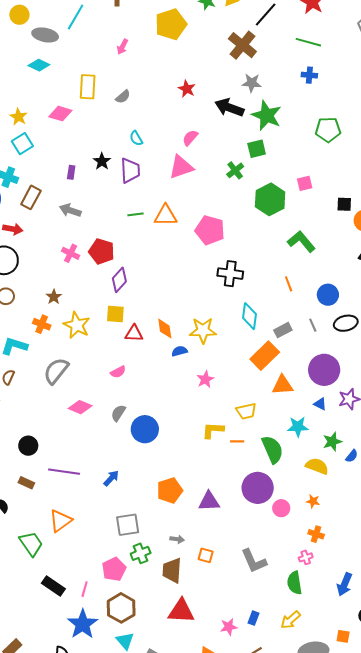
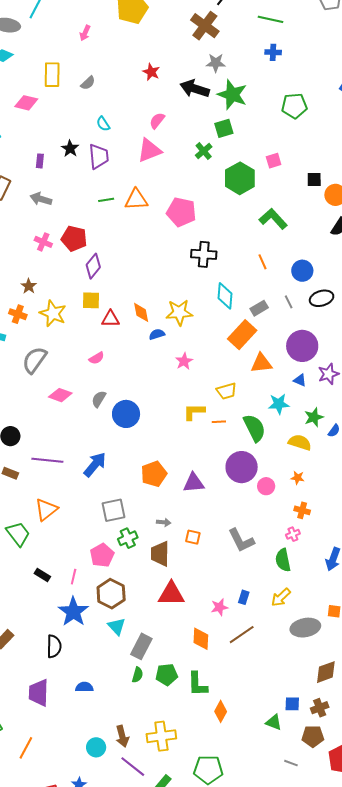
blue arrow: (111, 478) -> (95, 465), size x1.5
black rectangle: (53, 586) -> (42, 575), size x0.7

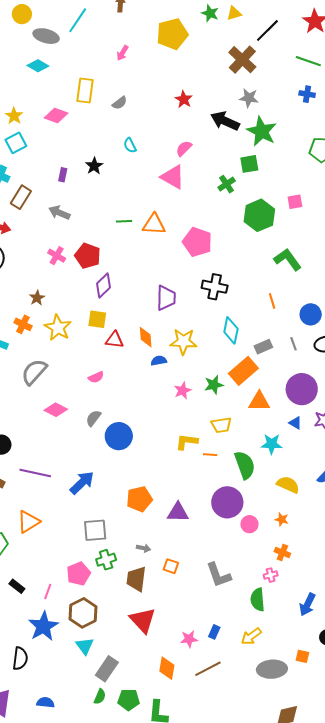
pink triangle: (149, 150) -> (173, 177), turned 44
purple trapezoid: (99, 156) -> (166, 298), moved
green star: (314, 417) -> (214, 385), moved
red triangle: (171, 594) -> (143, 620), turned 40

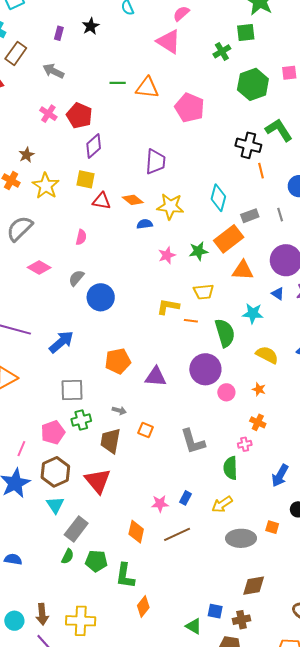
black cross: (215, 287) -> (248, 145), moved
orange diamond: (146, 337) -> (133, 200), turned -50
pink semicircle: (96, 377) -> (81, 237), turned -56
red triangle: (143, 620) -> (98, 481), moved

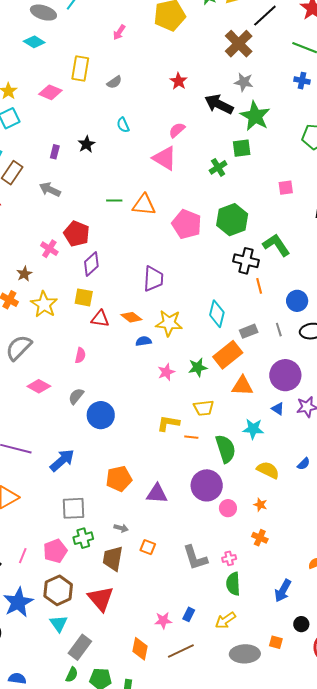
green hexagon: (253, 84) -> (232, 220), moved
pink cross: (48, 114) -> (49, 249), moved
pink cross: (245, 444) -> (229, 558), moved
pink line: (21, 449) -> (23, 556), moved

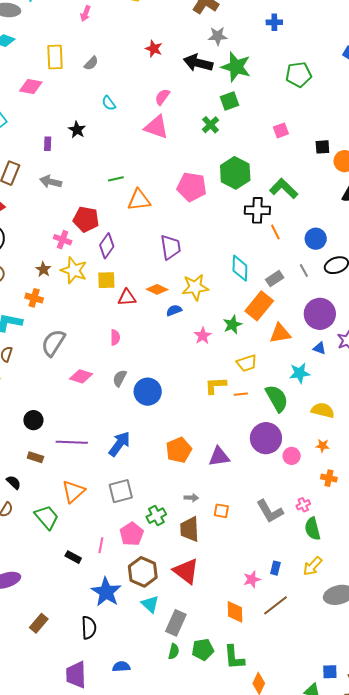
orange triangle: (144, 205) -> (139, 200), moved
yellow star: (44, 304) -> (74, 270), moved
gray square: (74, 508) -> (121, 491), moved

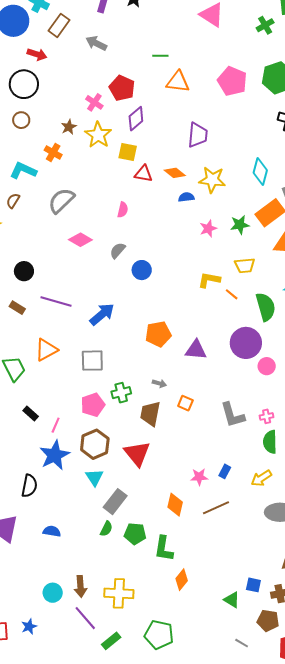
blue circle: (148, 392) -> (142, 270), size x0.7
orange line: (241, 394) -> (232, 294), turned 32
pink line: (101, 545) -> (56, 425), moved

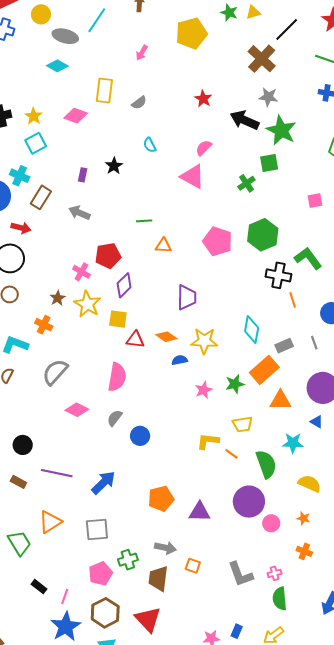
orange triangle: (178, 82) -> (163, 246), size x0.7
red pentagon: (122, 88) -> (108, 256), turned -30
pink semicircle: (123, 210) -> (117, 377), size x1.8
gray arrow: (159, 383) -> (165, 548), size x1.5

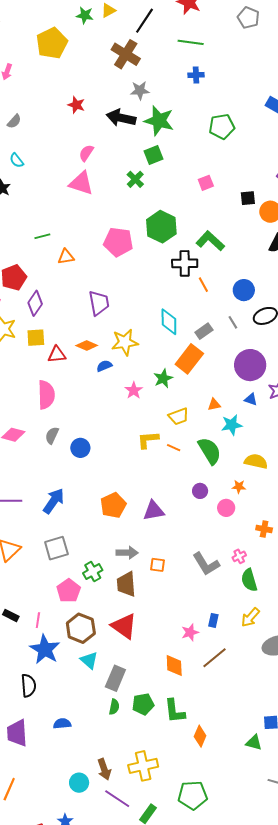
cyan semicircle: (150, 145) -> (17, 160), moved
orange triangle: (280, 400) -> (214, 404), moved, size x0.6
purple circle: (249, 502) -> (200, 491), size x0.5
orange star: (303, 518) -> (239, 487), moved

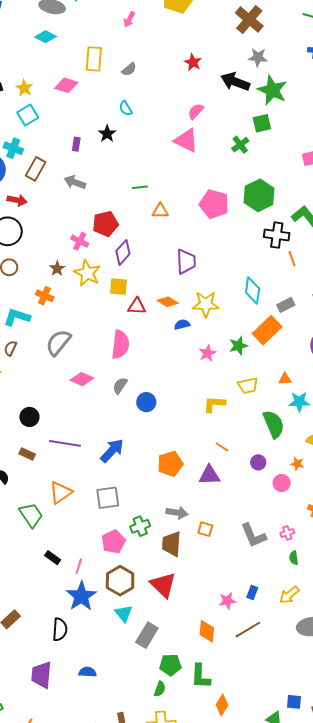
orange line: (174, 448) -> (222, 447), moved
green semicircle: (249, 580) -> (294, 558), size x0.6
green semicircle: (114, 707) -> (160, 689), moved

